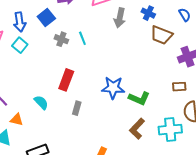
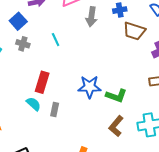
blue cross: (148, 13) -> (120, 10), turned -32
gray cross: (61, 39) -> (23, 44), moved
cyan semicircle: (41, 102) -> (33, 104), moved

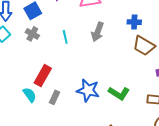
gray arrow: (91, 17) -> (98, 32), moved
green L-shape: (116, 96) -> (119, 93), moved
gray rectangle: (55, 110) -> (55, 97), moved

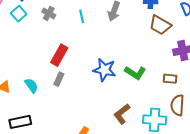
cyan semicircle: (30, 95) -> (31, 86), moved
gray rectangle: (55, 97) -> (59, 79), moved

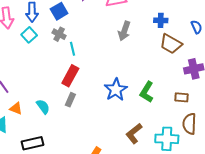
cyan line: (82, 16) -> (72, 49), moved
blue star: (104, 70) -> (116, 90), turned 30
green L-shape: (135, 73) -> (147, 92), turned 90

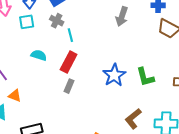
cyan square: (29, 35) -> (27, 22), turned 35
green L-shape: (147, 92) -> (145, 77), turned -45
cyan semicircle: (43, 107) -> (39, 55), moved, turned -35

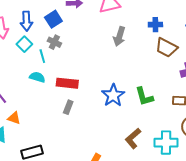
cyan square: (27, 22) -> (24, 44), turned -35
cyan line: (70, 35) -> (42, 56), moved
red rectangle: (69, 62) -> (67, 83), turned 70

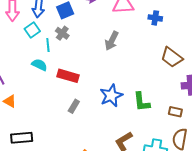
blue cross: (155, 25) -> (155, 18), moved
gray arrow: (119, 36) -> (112, 41), moved
gray rectangle: (68, 107) -> (74, 106), moved

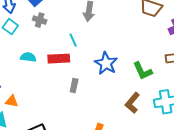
cyan line: (48, 45) -> (73, 40), moved
green L-shape: (142, 102) -> (143, 71), moved

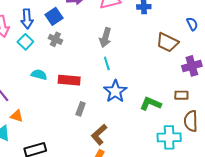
cyan line: (73, 40) -> (107, 63), moved
green L-shape: (143, 71) -> (151, 104), turned 130
brown L-shape: (132, 103) -> (99, 135), moved

